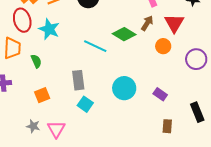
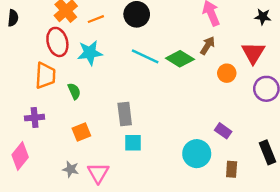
red triangle: (174, 23) -> (253, 53), moved
cyan star: (49, 29) -> (90, 53), turned -30
cyan line: (95, 46) -> (145, 56), moved
cyan circle: (124, 88) -> (197, 154), moved
cyan square: (85, 104) -> (133, 143), turned -35

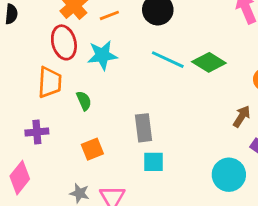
brown arrow: (208, 46) -> (242, 116), moved

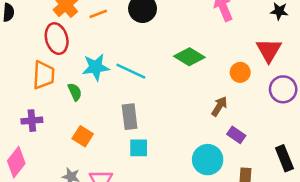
cyan star: (102, 55) -> (96, 67), moved
cyan line: (168, 60) -> (131, 71), moved
orange square: (92, 149) -> (83, 136), turned -36

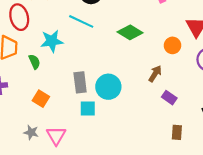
cyan line: (131, 71) -> (81, 21), moved
cyan circle: (208, 160) -> (108, 87), moved

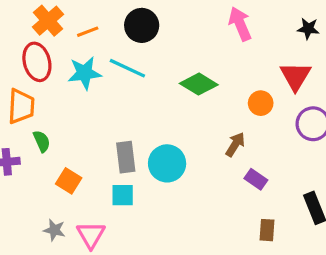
cyan star: (52, 41) -> (85, 73), moved
green semicircle: (34, 62) -> (42, 141), moved
cyan square: (88, 108) -> (123, 195), moved

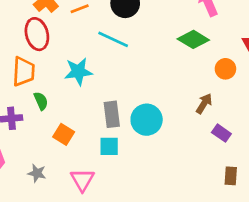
cyan star: (85, 73) -> (78, 72), moved
green diamond: (199, 84) -> (193, 39), moved
gray star: (54, 230) -> (37, 173), moved

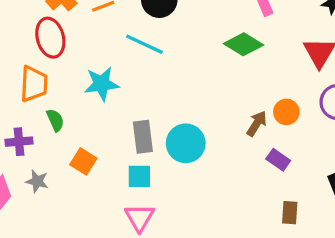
orange circle: (225, 69) -> (286, 112), moved
gray star: (37, 173) -> (37, 181), moved
pink triangle: (82, 180) -> (139, 218), moved

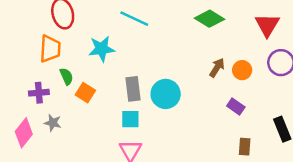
brown arrow: (257, 123) -> (217, 68), moved
orange square: (83, 161) -> (85, 93), moved

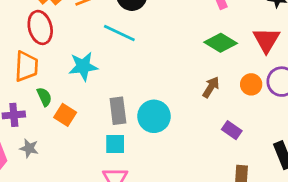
green diamond: (209, 19) -> (221, 43), moved
orange circle: (242, 70) -> (251, 84), moved

